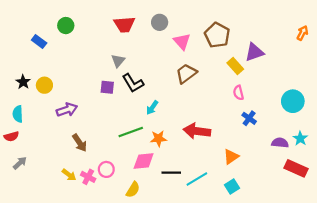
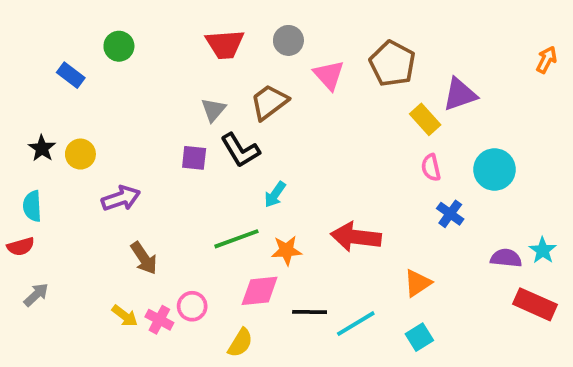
brown trapezoid: (186, 73) -> (269, 102), moved
cyan circle: (293, 101) -> (495, 169), moved

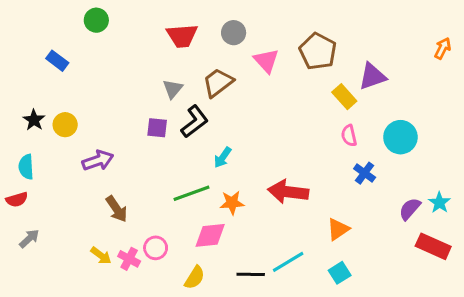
green circle: (119, 46) -> (96, 20), moved
black L-shape: (240, 150) -> (195, 122), turned -96
purple semicircle: (506, 258) -> (410, 209), turned -55
black line: (310, 312) -> (251, 274), moved

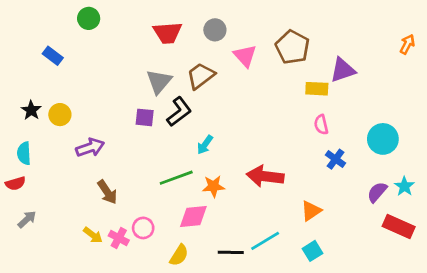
gray triangle: (173, 89) -> (159, 82), size x1.4
yellow rectangle: (344, 97) -> (317, 89), turned -45
cyan circle: (400, 137) -> (383, 139), moved

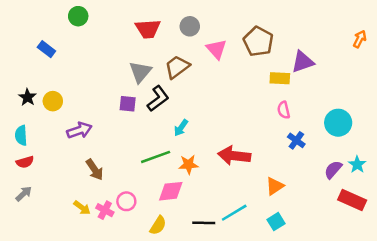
red semicircle: (15, 183) -> (25, 162), moved

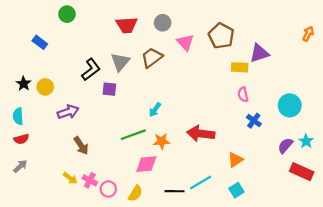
black L-shape: (158, 99) -> (91, 70), moved
pink circle: (126, 201) -> (108, 189), moved

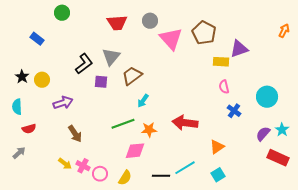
pink triangle: (185, 42) -> (171, 39), size x1.4
brown trapezoid: (152, 58) -> (132, 76), moved
red semicircle: (21, 139) -> (29, 129), moved

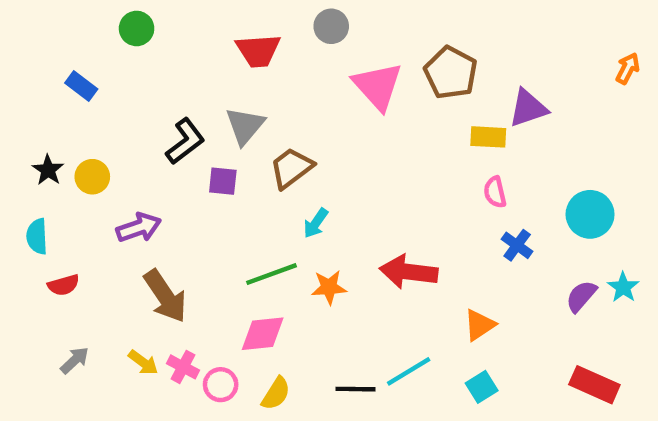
gray circle: (150, 21) -> (331, 26), moved
brown arrow: (75, 134) -> (165, 296), size x1.4
pink diamond: (135, 151) -> (263, 334), moved
gray arrow: (19, 153) -> (75, 360), moved
red rectangle: (278, 158) -> (594, 385), moved

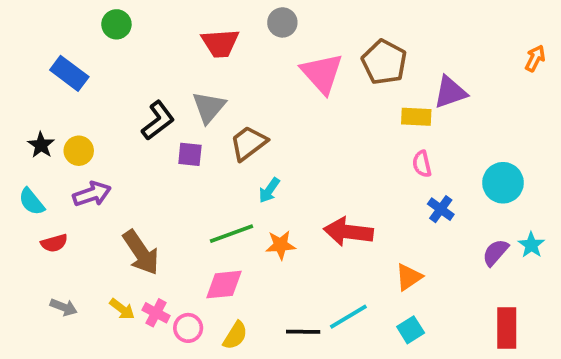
blue rectangle: (81, 86) -> (69, 73), size x1.4
purple arrow: (139, 228) -> (92, 194), moved
cyan semicircle: (37, 236) -> (32, 202), turned -36
gray arrow: (75, 360) -> (64, 307), turned 64
red rectangle: (594, 385) -> (507, 328), turned 66

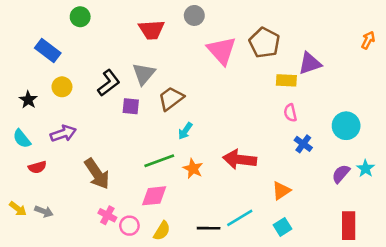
yellow circle: (79, 151) -> (62, 87), moved
orange star: (280, 245) -> (193, 169), turned 30
yellow arrow: (122, 309) -> (18, 209), moved

